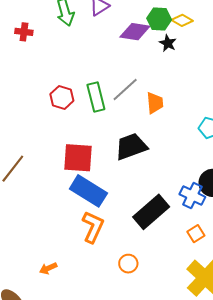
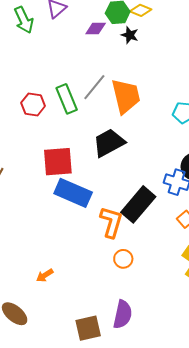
purple diamond: (135, 32) -> (96, 29), size x0.7
orange trapezoid: (155, 103) -> (126, 96), size x1.6
orange L-shape: (93, 227) -> (111, 222), moved

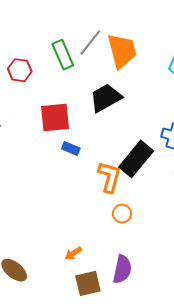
red hexagon: (33, 104) -> (20, 70), moved
blue rectangle: (73, 193) -> (71, 148), size x0.5
orange arrow: (45, 275) -> (73, 253), moved

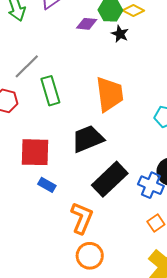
gray line: (90, 42) -> (27, 66), moved
black rectangle: (136, 159) -> (110, 179), moved
orange circle: (122, 214) -> (90, 256), size x1.4

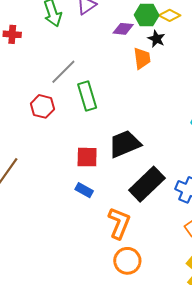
orange trapezoid: (110, 94) -> (142, 58), moved, size x0.6
red square: (35, 152) -> (87, 157), moved, size x0.7

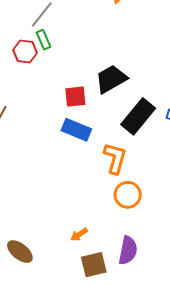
green rectangle: (87, 96) -> (44, 40), moved, size x0.7
blue rectangle: (84, 190) -> (76, 130), size x1.6

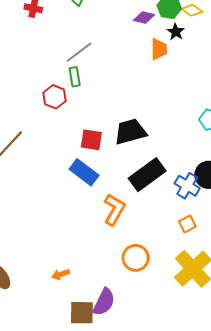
red hexagon: (25, 52) -> (54, 97), moved
orange circle: (128, 195) -> (136, 258), moved
brown square: (94, 265) -> (82, 313), moved

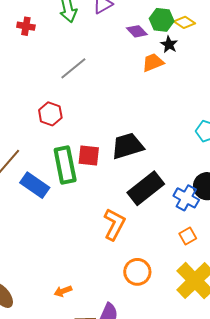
purple diamond: (144, 18) -> (137, 31), turned 35
orange trapezoid: (159, 49) -> (153, 62), turned -110
green rectangle: (75, 77) -> (65, 165), moved, size x1.8
blue rectangle: (84, 172) -> (35, 185), moved

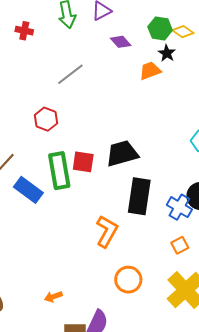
purple diamond: (137, 31) -> (121, 42), moved
black rectangle: (146, 188) -> (139, 196), turned -45

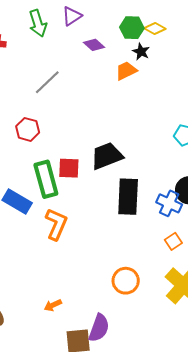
orange L-shape: (107, 231) -> (56, 224), moved

